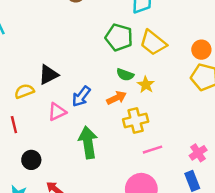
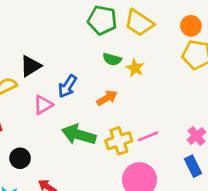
orange arrow: (117, 98) -> (107, 98), moved
yellow cross: (136, 121) -> (119, 141), moved
green arrow: (88, 142) -> (79, 135), turned -60

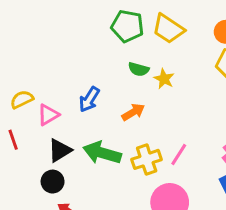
black triangle: (31, 66) -> (60, 150), moved
pink triangle: (43, 105) -> (48, 115), moved
pink line: (148, 136) -> (179, 155), turned -35
black circle: (20, 158) -> (53, 182), moved

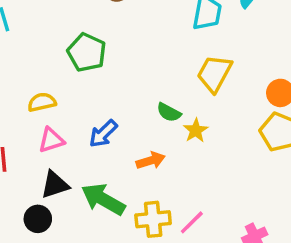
green pentagon: (127, 26) -> (87, 53), moved
yellow trapezoid: (168, 29) -> (214, 73), turned 72
yellow semicircle: (22, 99) -> (42, 102), moved

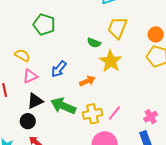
yellow semicircle: (42, 102) -> (22, 55), turned 49
green semicircle: (169, 112) -> (94, 43), moved
yellow star: (196, 130) -> (111, 61), size x1.6

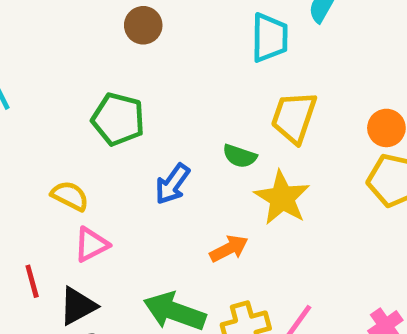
blue arrow: (59, 69) -> (172, 184), moved
black triangle: (35, 101) -> (78, 306), moved

